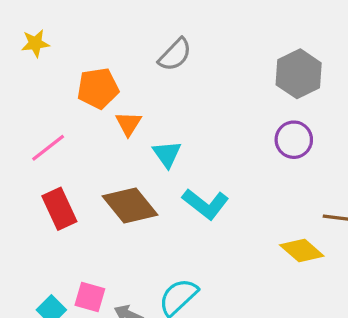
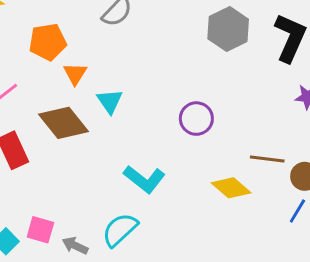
purple circle: (294, 140) -> (196, 119), moved
cyan L-shape: (205, 204) -> (144, 179), moved
brown diamond: (130, 205) -> (64, 123), moved

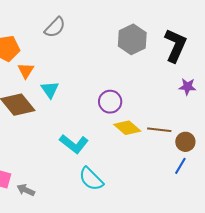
yellow diamond: (231, 188) -> (127, 128), moved
cyan semicircle: (120, 230) -> (91, 179), moved, turned -92

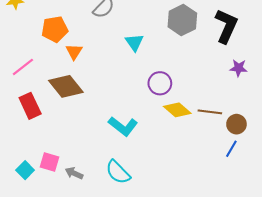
cyan triangle: (50, 90) -> (134, 42), moved
cyan semicircle: (91, 179) -> (118, 172), moved

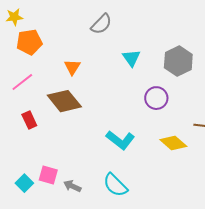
gray hexagon: (182, 20) -> (178, 61), moved
orange pentagon: (55, 29) -> (29, 42), moved
red rectangle: (30, 106) -> (29, 120), size x0.7
yellow diamond: (177, 110) -> (173, 143), moved

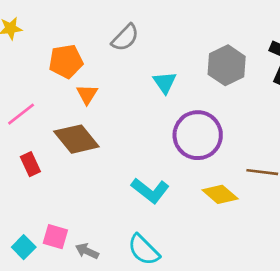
orange pentagon: (29, 42) -> (66, 61), moved
gray hexagon: (178, 61) -> (227, 65), moved
purple circle: (156, 98) -> (198, 135), size x1.6

